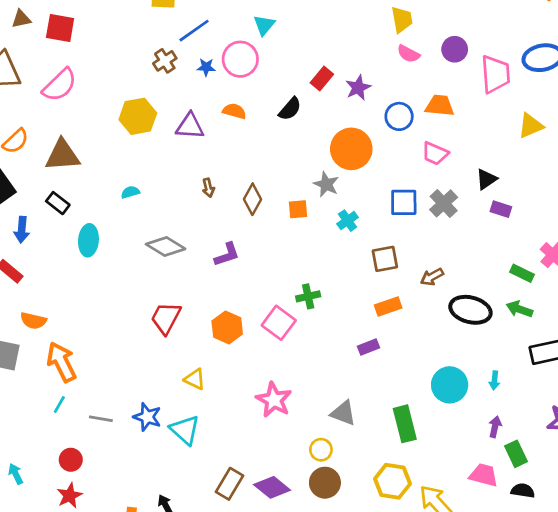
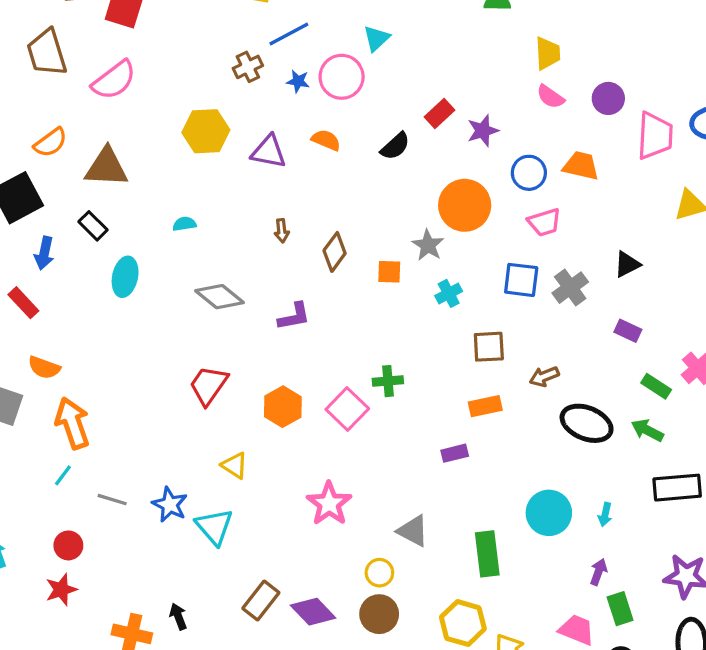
pink trapezoid: (435, 153) -> (544, 222), moved, turned -48
purple rectangle: (501, 209) -> (628, 331), moved

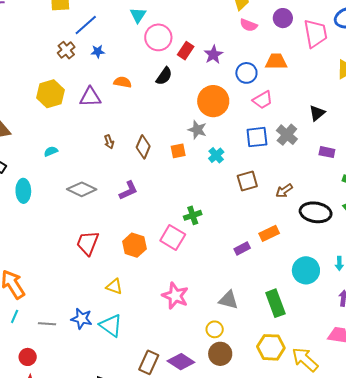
pink circle: (342, 77) -> (158, 37), moved
orange rectangle: (485, 406) -> (269, 233), moved

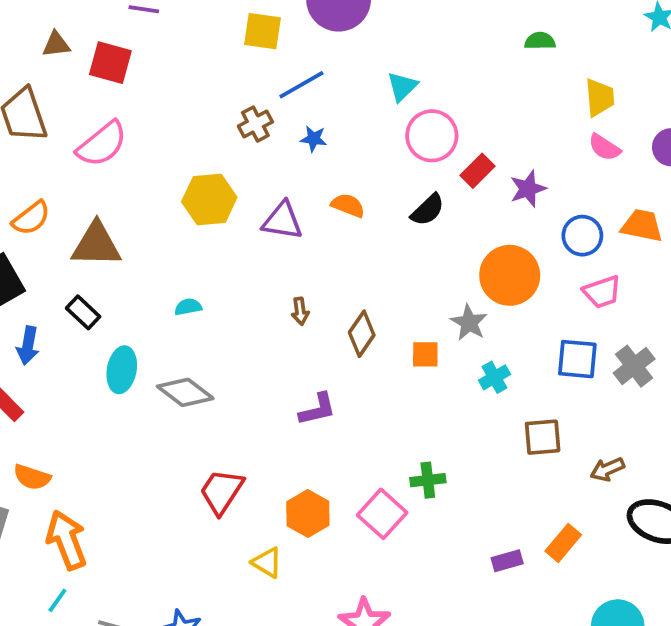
gray diamond: (82, 189) -> (185, 392), moved
orange rectangle: (269, 233) -> (563, 543), turned -36
yellow triangle: (114, 287) -> (267, 563), moved

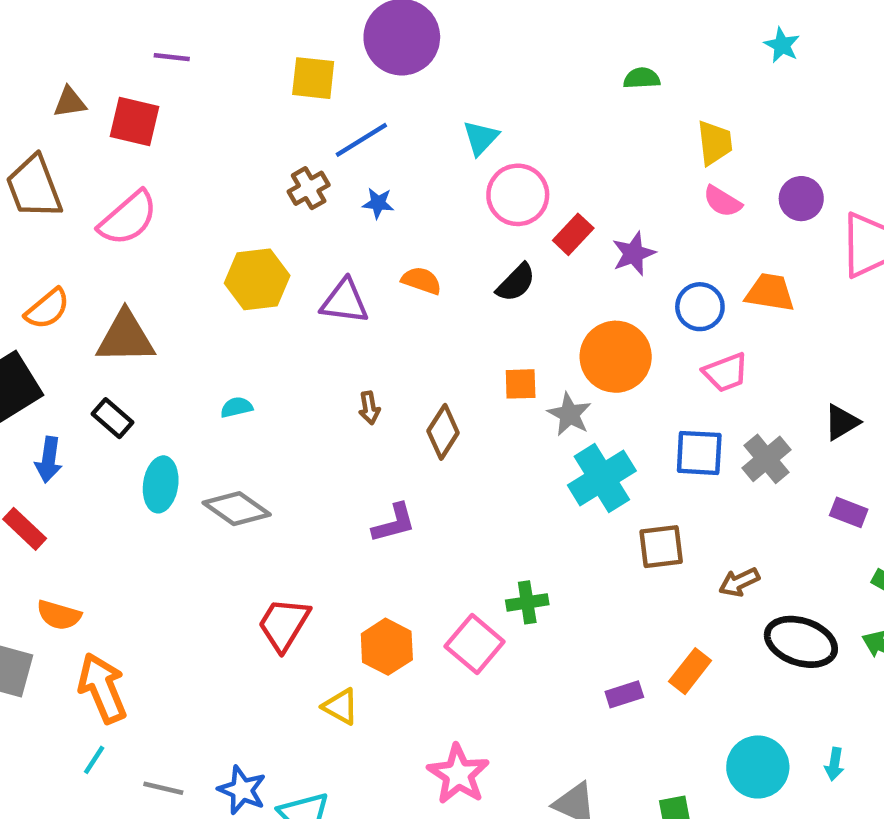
orange square: (425, 354) -> (521, 384), moved
cyan cross: (494, 377) -> (602, 478), size x1.8

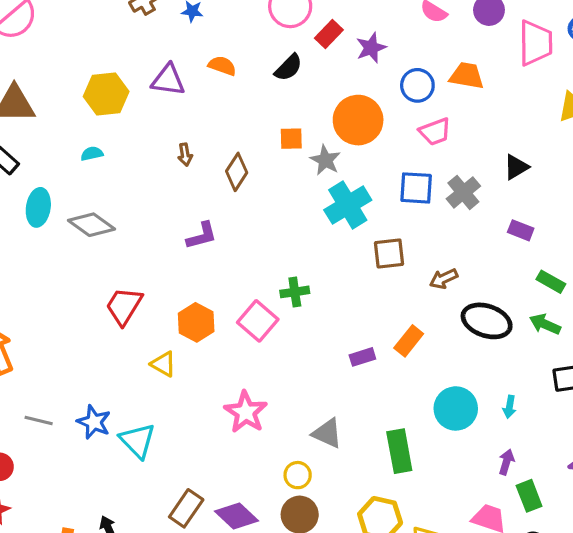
yellow hexagon: (257, 279) -> (106, 94), moved

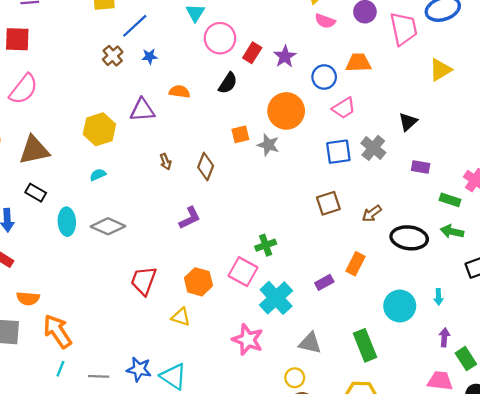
cyan cross: (348, 205) -> (276, 298), moved

